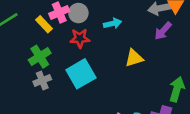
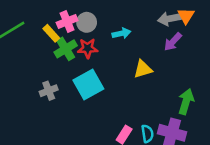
green cross: (40, 57) -> (66, 49), moved

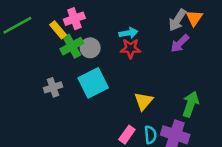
gray arrow: (169, 19) -> (177, 20), turned -50
gray circle: (87, 22) -> (90, 48), moved
red star: (88, 48) -> (131, 48), moved
yellow triangle: (143, 69) -> (144, 101), moved, turned -36

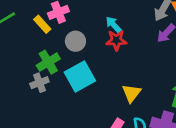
cyan arrow: (128, 33) -> (114, 25), turned -120
green cross: (72, 46) -> (48, 62), moved

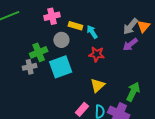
yellow rectangle: (42, 24) -> (75, 26), moved, turned -40
red star: (116, 40) -> (97, 54), moved

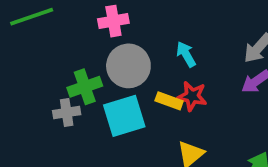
yellow rectangle: (75, 26) -> (169, 101), moved
gray circle: (61, 40) -> (128, 66), size x1.5

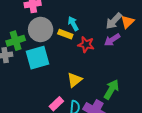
red star: (192, 96) -> (86, 45), moved
yellow rectangle: (169, 101) -> (65, 34), moved

